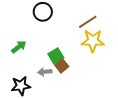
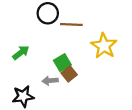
brown line: (88, 22) -> (71, 24), moved, turned 36
yellow star: (93, 41) -> (104, 46), turned 30

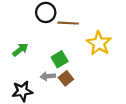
brown square: (69, 74) -> (66, 78), moved

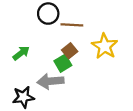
gray arrow: (48, 76) -> (50, 81), size x1.6
brown square: (66, 78) -> (70, 51), moved

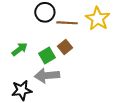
yellow star: (105, 46) -> (98, 19), moved
green square: (63, 63) -> (47, 56), moved

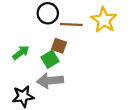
brown square: (65, 47) -> (59, 46), moved, turned -32

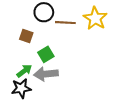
brown square: (59, 46) -> (26, 36), moved
green arrow: (21, 53) -> (24, 71), moved

